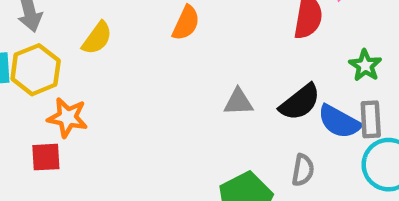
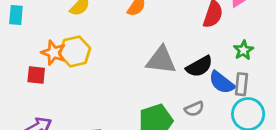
yellow hexagon: (36, 70) -> (75, 52), moved
gray triangle: (238, 102) -> (161, 60), size x1.6
gray semicircle: (303, 170) -> (194, 109), turned 48

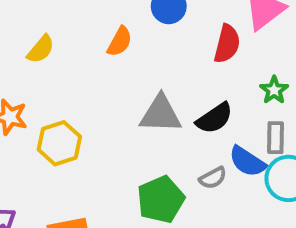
yellow hexagon: (75, 52) -> (59, 143), moved
blue semicircle: (222, 82) -> (247, 162), moved

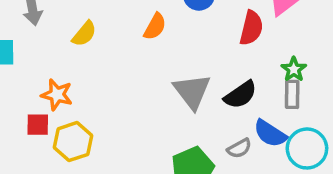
gray triangle: (161, 114) -> (192, 91), turned 51
gray rectangle: (275, 138) -> (292, 94), moved
yellow hexagon: (59, 143) -> (73, 142), moved

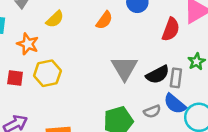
gray rectangle: (292, 94) -> (176, 78), moved
orange star: (57, 95) -> (28, 44), moved
yellow hexagon: (73, 142) -> (47, 73), moved

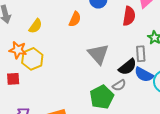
yellow hexagon: (47, 73) -> (32, 59), moved
black semicircle: (158, 75) -> (128, 67), moved
gray semicircle: (152, 111) -> (119, 85), moved

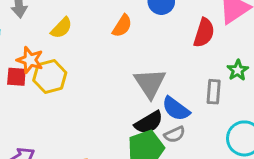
black semicircle: (128, 67) -> (149, 123), moved
blue semicircle: (144, 75) -> (176, 109), moved
red square: (13, 79) -> (16, 77), moved

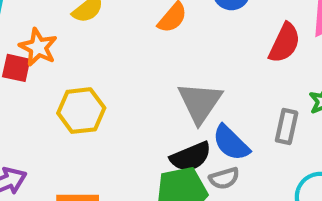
yellow hexagon: (50, 76) -> (81, 111), moved

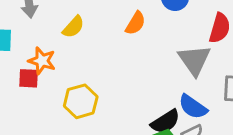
gray triangle: (200, 102) -> (194, 60), moved

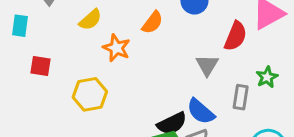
gray triangle: (194, 60) -> (207, 65), size x0.7
orange star: (42, 61) -> (116, 48), moved

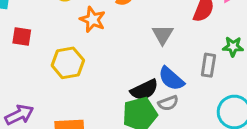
gray triangle: (207, 65) -> (163, 34), moved
green star: (267, 77) -> (233, 47), turned 30

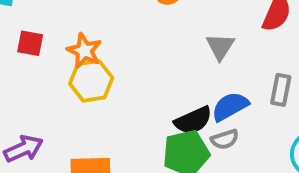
orange star: (93, 20) -> (84, 51), moved
blue semicircle: (171, 79) -> (230, 106), turned 108

